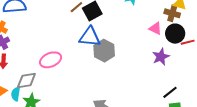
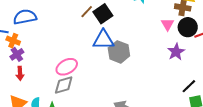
pink triangle: (155, 28) -> (168, 24), turned 40
gray diamond: (26, 81) -> (64, 85), moved

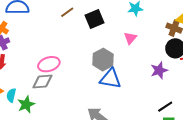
brown line: (87, 12) -> (67, 12), moved
pink triangle: (168, 24) -> (130, 38), moved
blue triangle: (103, 40) -> (110, 79), moved

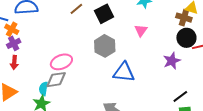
gray hexagon: (103, 60) -> (105, 46), moved
cyan semicircle: (11, 95) -> (43, 89), moved

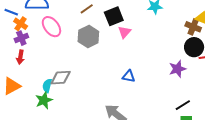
pink triangle: (141, 30) -> (125, 32), moved
gray hexagon: (105, 46) -> (88, 37), moved
pink ellipse: (61, 62) -> (51, 27), moved, turned 70
blue triangle: (124, 72) -> (129, 76), size x0.6

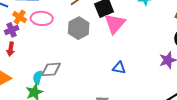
orange cross: (21, 24) -> (20, 17), moved
pink ellipse: (51, 27) -> (42, 18), turned -50
pink triangle: (125, 32) -> (115, 24), size x1.6

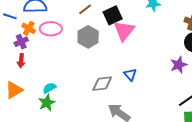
blue triangle: (119, 68) -> (130, 75), turned 40
gray diamond: (51, 69) -> (102, 84), moved
cyan semicircle: (38, 78) -> (49, 88), turned 48

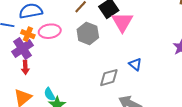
purple cross: (21, 42) -> (22, 48), size x1.5
cyan semicircle: (49, 88) -> (50, 94), moved, turned -80

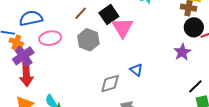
orange cross: (28, 34) -> (16, 42), moved
red arrow: (25, 67) -> (26, 75), size x1.6

